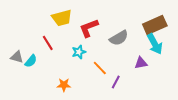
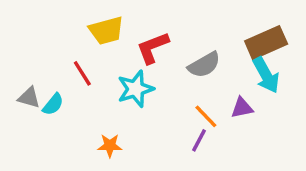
cyan star: (79, 52) -> (136, 89), size x1.5
orange line: (100, 68) -> (206, 116), moved

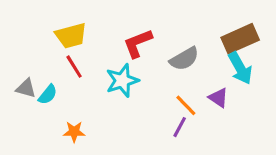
yellow trapezoid: (106, 31) -> (71, 36), moved
purple triangle: (242, 108) -> (218, 98), turned 45
orange star: (110, 146) -> (74, 132), moved

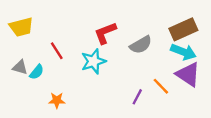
yellow trapezoid: (71, 36) -> (21, 27), moved
cyan arrow: (240, 68) -> (183, 52), turned -40
purple triangle: (218, 98) -> (188, 74), moved, size x1.6
orange line: (186, 105) -> (161, 86), moved

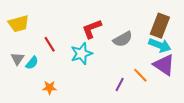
brown rectangle: (183, 29) -> (160, 26), turned -45
gray triangle: (20, 67) -> (18, 59), turned 48

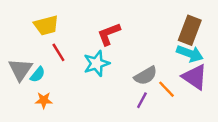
yellow trapezoid: (19, 24) -> (46, 25), moved
gray semicircle: (123, 39) -> (146, 76), moved
gray triangle: (18, 59) -> (20, 70), size x1.5
orange star: (50, 88) -> (44, 100), moved

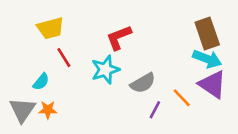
brown rectangle: (190, 30) -> (207, 33), turned -40
gray triangle: (20, 70) -> (22, 110), moved
gray semicircle: (146, 76) -> (143, 83), moved

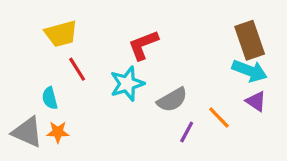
cyan semicircle: (41, 82) -> (50, 98), turned 126
purple triangle: (212, 84) -> (256, 101), size x0.6
gray triangle: (22, 110) -> (27, 132), turned -40

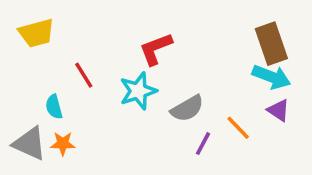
yellow trapezoid: (61, 34) -> (36, 33), moved

